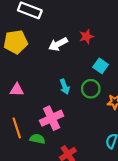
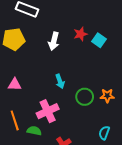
white arrow: (58, 44) -> (54, 41), turned -48
cyan square: (101, 66) -> (99, 40), moved
green circle: (91, 89) -> (85, 97), moved

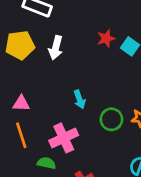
white arrow: (54, 41) -> (56, 48), moved
orange line: (15, 120) -> (21, 135), moved

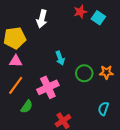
yellow pentagon: (20, 45) -> (15, 38), moved
orange line: (21, 135) -> (16, 85), turned 54
green semicircle: (46, 163) -> (27, 107), moved, turned 112

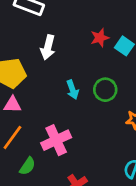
cyan arrow: (60, 58) -> (72, 90), moved
green circle: (84, 73) -> (105, 90), moved

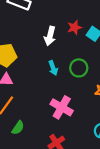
white arrow: (48, 47) -> (50, 36), moved
pink cross: (56, 140) -> (62, 107), moved, turned -35

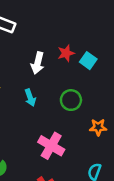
cyan arrow: (53, 68) -> (30, 98), moved

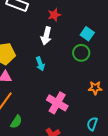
red star: (66, 53) -> (54, 15), moved
green circle: (71, 100) -> (81, 53), moved

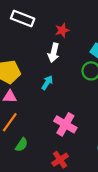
cyan arrow: (40, 64) -> (47, 83), turned -128

